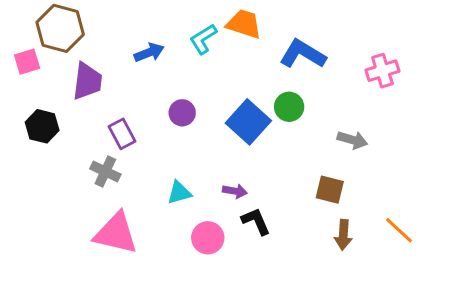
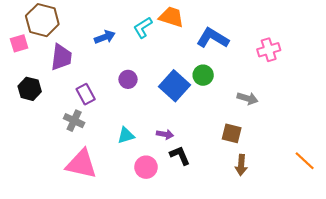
orange line: (399, 230) -> (305, 161), moved

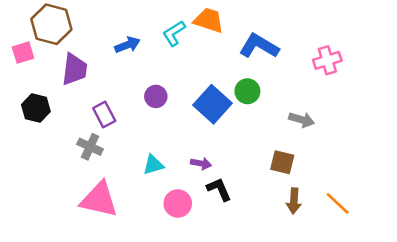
orange line: (305, 161) -> (338, 203), moved

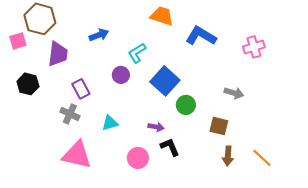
cyan L-shape: (174, 33) -> (137, 53), moved
green circle: (247, 91) -> (186, 105), moved
cyan triangle: (153, 165) -> (110, 123), moved

